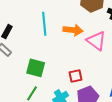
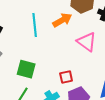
orange arrow: (73, 30) -> (62, 20), moved, turned -36

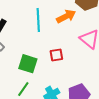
red square: (66, 77) -> (56, 55), moved

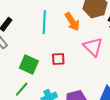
orange arrow: (66, 16) -> (72, 22), turned 78

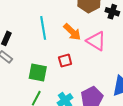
orange arrow: (72, 22) -> (72, 32), moved

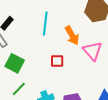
green square: (38, 73) -> (15, 63), moved

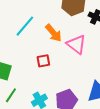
cyan line: (45, 23) -> (25, 26), turned 45

